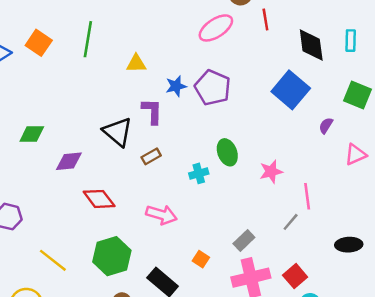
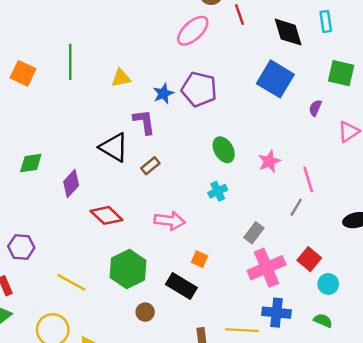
purple diamond: (69, 161) -> (71, 184), turned -32
cyan cross: (199, 173) -> (218, 191), moved
orange square: (201, 259) -> (200, 259), moved

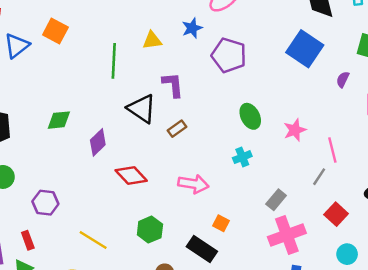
green line: (70, 62) -> (114, 61), moved
blue star: (163, 94) -> (192, 28), moved
red square: (309, 259) -> (336, 214), moved
green hexagon: (128, 269) -> (150, 230), size x0.7

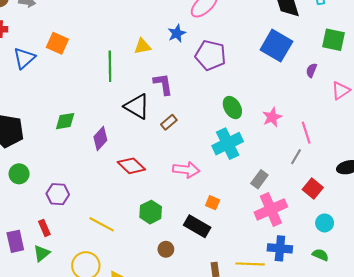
cyan cross: (242, 157) -> (228, 144), size x1.8

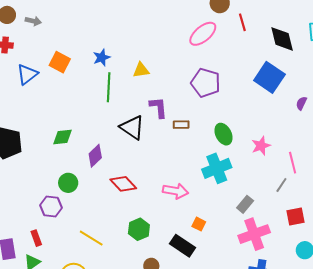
blue star: (177, 33) -> (102, 58), moved
brown rectangle: (169, 122) -> (181, 125), moved, turned 35
green circle: (19, 174) -> (68, 183), moved
red square: (313, 189) -> (296, 217), turned 36

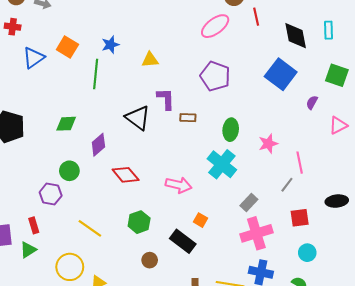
green line: (109, 87) -> (96, 74), moved
green ellipse: (224, 134) -> (231, 130), turned 30
cyan cross: (217, 168) -> (222, 164), turned -32

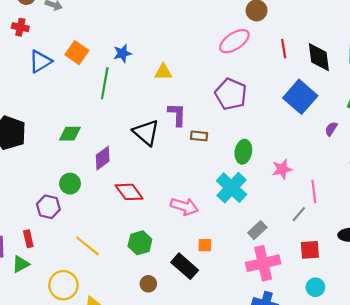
red line: (256, 17) -> (284, 49), moved
orange square: (200, 220) -> (205, 245), turned -32

